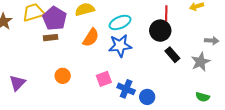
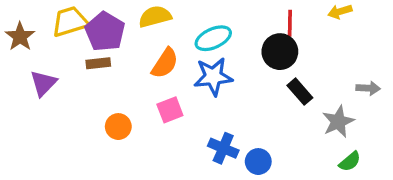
gray arrow: (212, 41) -> (368, 88), moved
gray star: (201, 62) -> (338, 122), moved
pink square: (104, 79) -> (170, 110), moved
purple triangle: (17, 83) -> (43, 83), moved
green semicircle: (203, 97) -> (350, 162), turned -56

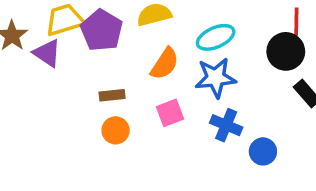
brown rectangle: (98, 63) -> (112, 95), moved
purple triangle: (43, 83) -> (47, 53), moved, turned -40
blue cross: (223, 148) -> (226, 125), moved
blue circle: (258, 162) -> (263, 151), moved

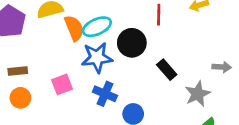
black circle: (286, 51) -> (132, 43), moved
orange semicircle: (165, 64) -> (74, 28), moved, turned -55

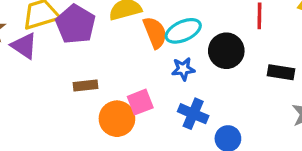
blue star: (97, 58) -> (183, 69), size x0.6
black rectangle: (167, 70) -> (281, 72), moved, turned -40
orange circle: (20, 98) -> (117, 119), moved, size x1.4

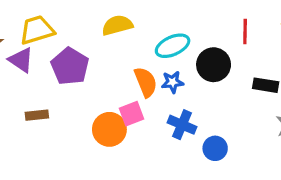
purple pentagon: (76, 24) -> (70, 66), moved
orange semicircle: (155, 33) -> (146, 82), moved
brown rectangle: (85, 86) -> (37, 115), moved

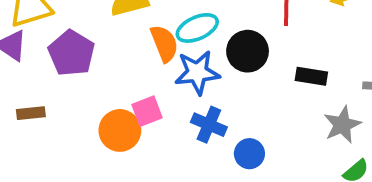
orange semicircle: (146, 82) -> (164, 43), moved
blue star: (173, 82) -> (197, 72), size x1.6

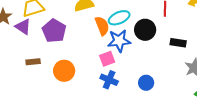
pink square: (147, 111) -> (107, 59), moved
blue cross: (209, 125) -> (109, 80), moved
orange circle: (120, 130) -> (64, 71), moved

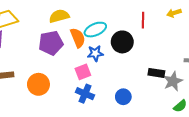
purple pentagon: (54, 31) -> (51, 43), moved, turned 30
blue star: (119, 41) -> (95, 53), size x0.7
black rectangle: (178, 43) -> (156, 73), moved

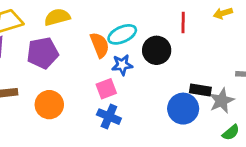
yellow semicircle: (59, 16) -> (57, 17), moved
purple pentagon: (51, 43) -> (43, 53), moved
blue circle: (123, 97) -> (183, 109), moved, size x1.5

